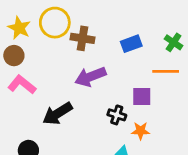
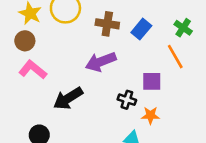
brown cross: (82, 38) -> (107, 24), moved
blue rectangle: (131, 44) -> (141, 29), turned -30
orange line: (166, 71) -> (175, 57), turned 60

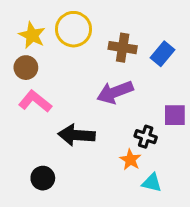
black arrow: (68, 98) -> (77, 135), turned 36
orange star: (150, 115) -> (130, 160), moved, turned 30

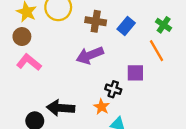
black arrow: (77, 135) -> (61, 108), moved

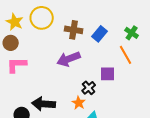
pink L-shape: (29, 62) -> (17, 65), turned -40
black cross: (113, 89) -> (89, 88), turned 32

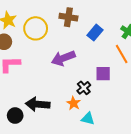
yellow circle: (42, 18) -> (36, 28), moved
brown cross: (74, 30) -> (68, 17), moved

